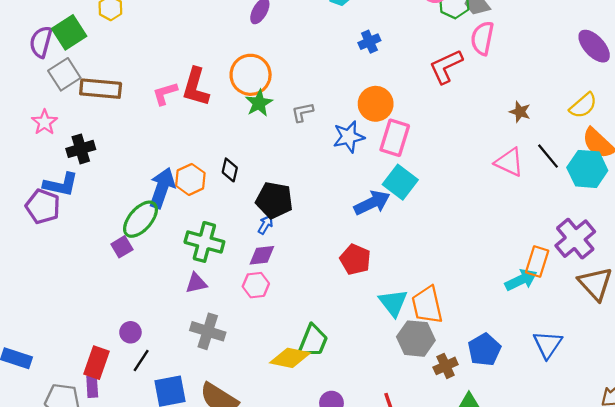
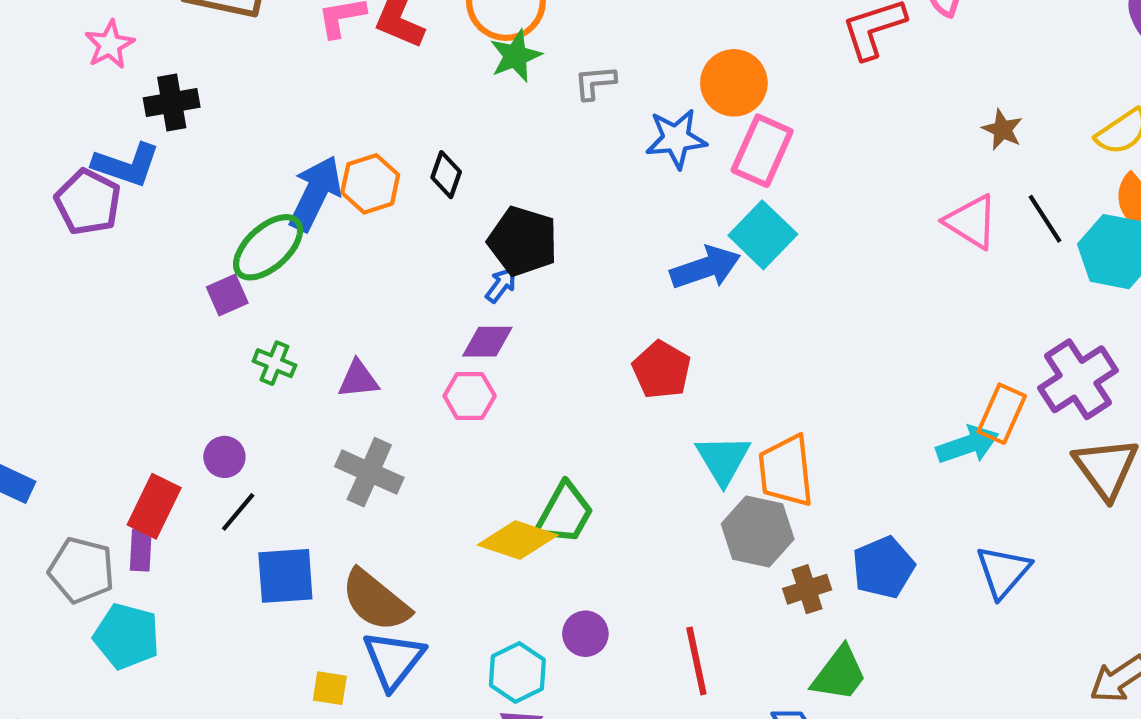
green cross: (204, 242) -> (274, 363), moved, size x0.6

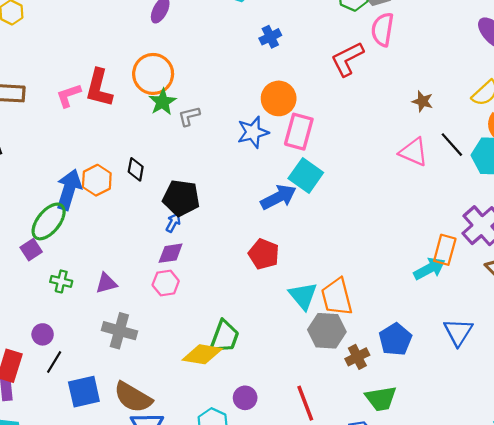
gray L-shape: (595, 83) -> (189, 116), moved
green trapezoid: (839, 674) -> (381, 399), turned 52

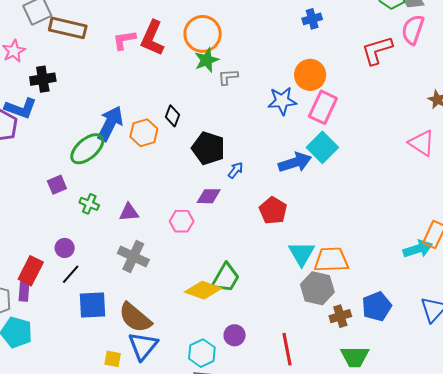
orange hexagon: (97, 180) -> (144, 133), moved
blue arrow: (173, 223) -> (236, 170), moved
purple square: (31, 250) -> (57, 185), moved
purple diamond: (171, 253) -> (209, 196), moved
orange trapezoid: (337, 297) -> (331, 260), turned 93

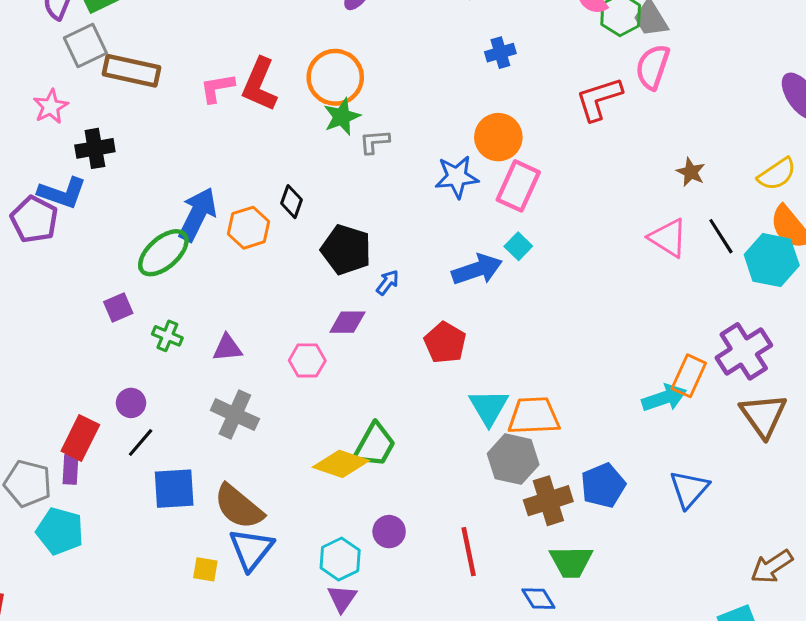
cyan square: (322, 147) -> (518, 246), size x0.6
brown cross: (340, 316) -> (548, 501), size x1.4

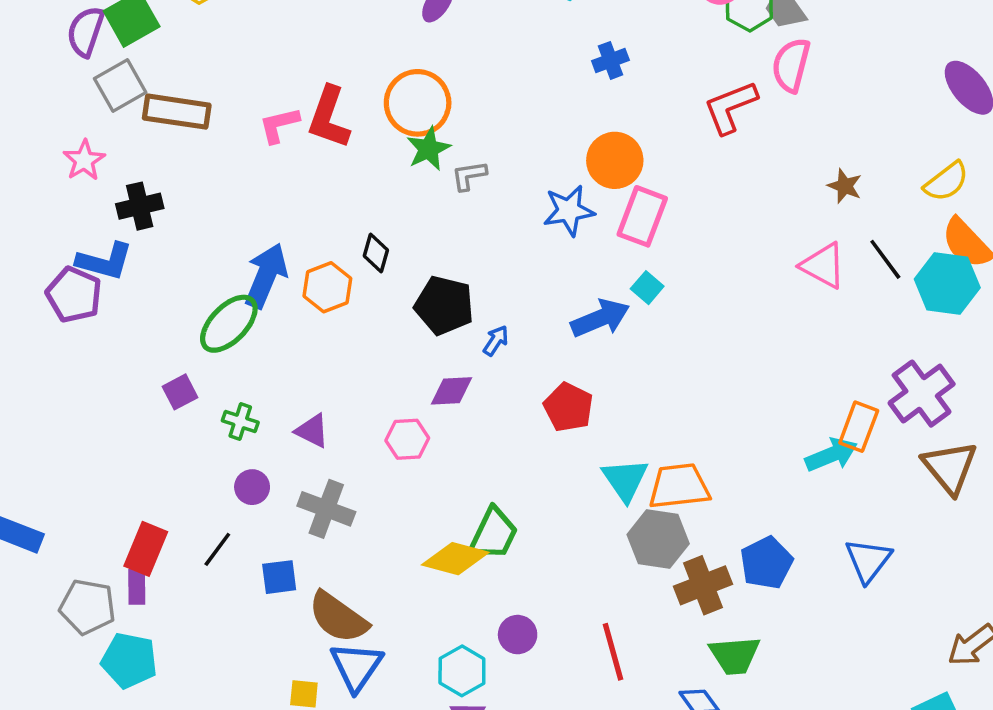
purple triangle: (227, 348) -> (312, 431), turned 36
purple circle: (131, 403) -> (252, 487), moved
blue square: (174, 489) -> (279, 577), moved, size x0.7

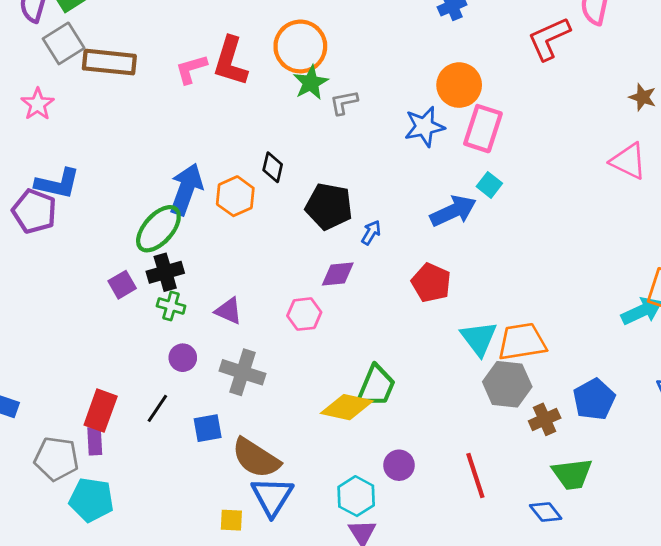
black cross: (140, 206) -> (165, 272), moved
brown cross: (703, 585) -> (545, 419), size x0.7

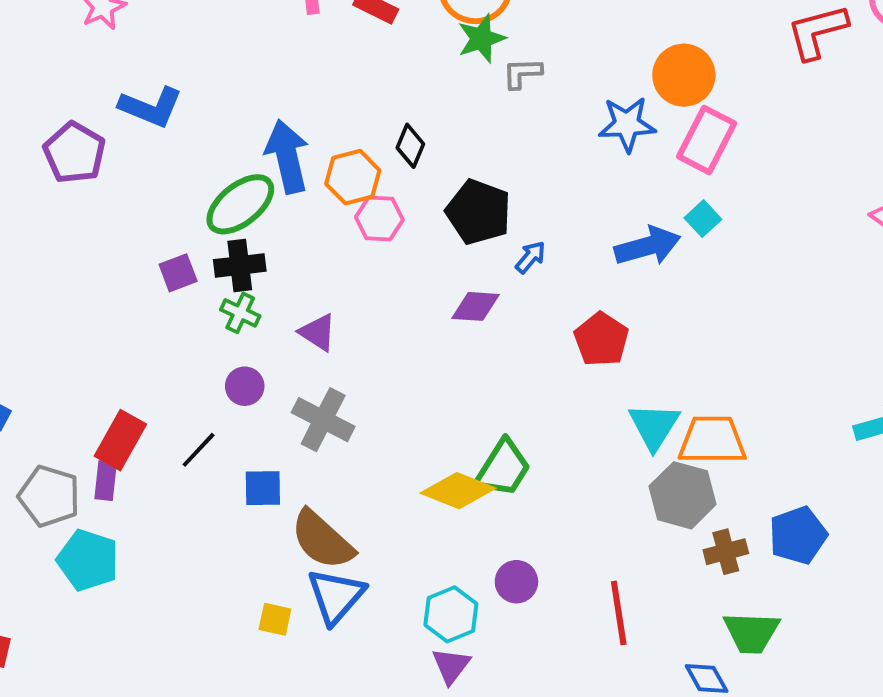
blue L-shape: (58, 184) -> (151, 107), moved
blue arrow: (186, 189) -> (287, 156), turned -42
pink hexagon: (304, 314) -> (379, 218), moved

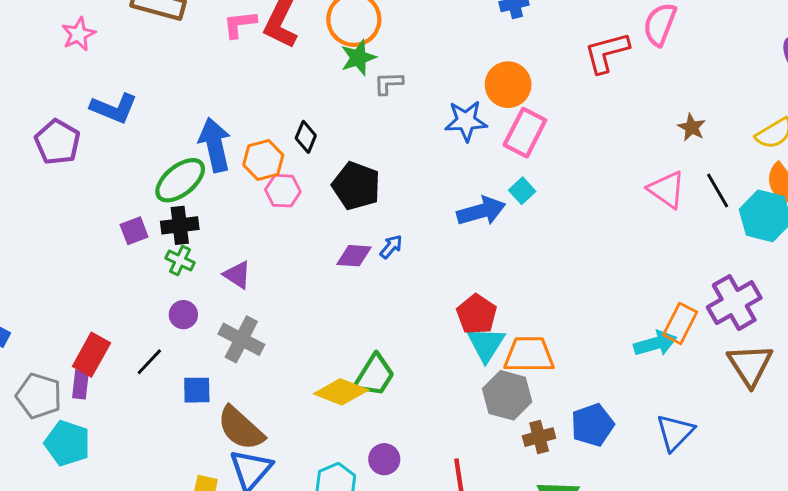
blue arrow: (530, 257) -> (391, 247), moved
red pentagon: (601, 339) -> (477, 314), moved

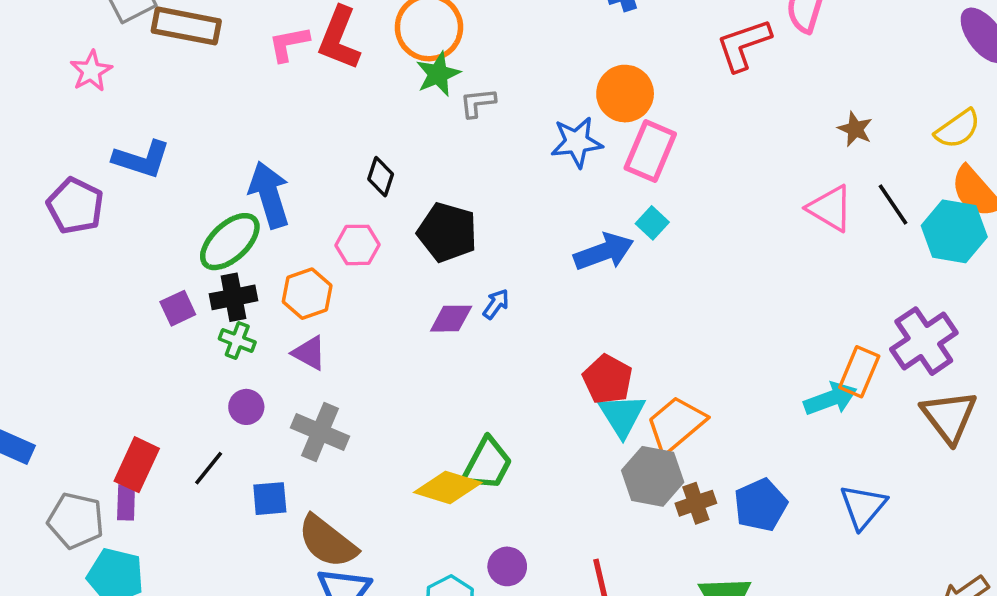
orange hexagon: (263, 160) -> (307, 294), moved
orange trapezoid: (529, 355) -> (676, 424), turned -36
brown cross: (539, 437) -> (696, 503), moved

